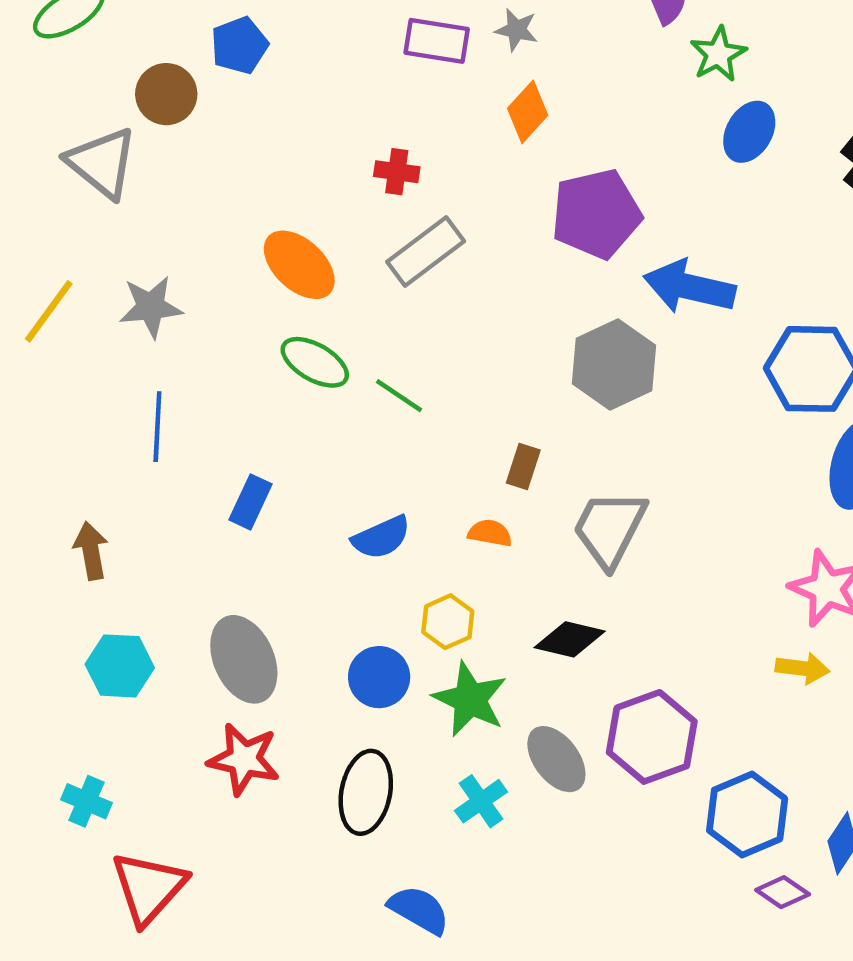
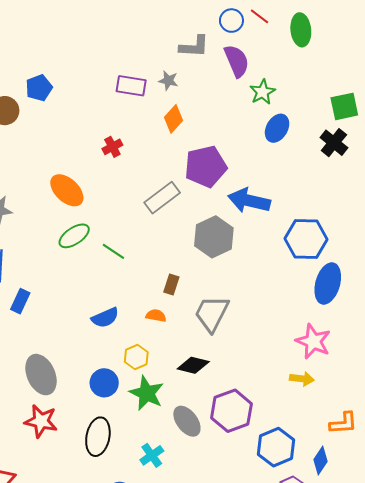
red cross: (397, 172) -> (112, 147), turned -36
gray rectangle: (426, 251) -> (162, 198), moved
green ellipse: (315, 362) -> (74, 236), turned -64
blue rectangle: (250, 502) -> (20, 301), moved
cyan cross: (481, 801) -> (152, 455), moved

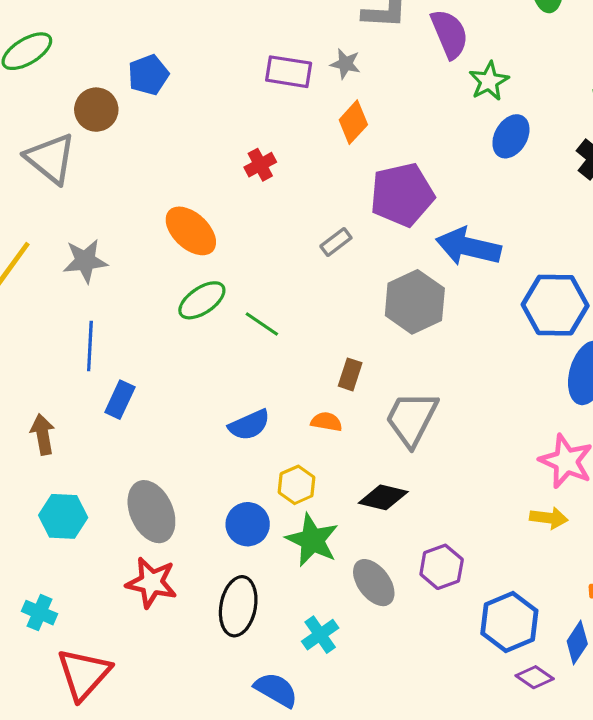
gray rectangle: (162, 198) -> (336, 242), size x0.6
purple hexagon: (231, 411) -> (442, 567), size x0.7

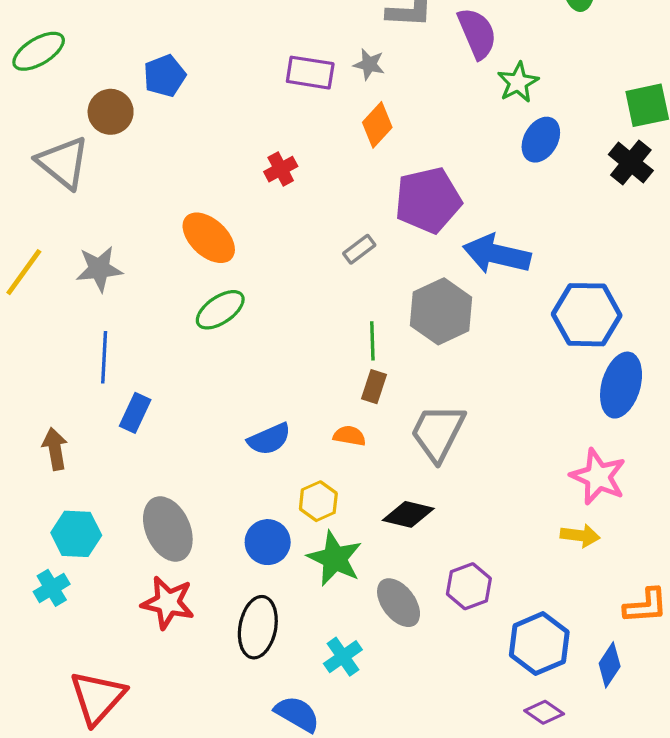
green line: (262, 324) -> (372, 341), moved, turned 54
cyan cross: (39, 613) -> (52, 588), moved, turned 36
purple diamond: (535, 677) -> (544, 712), moved

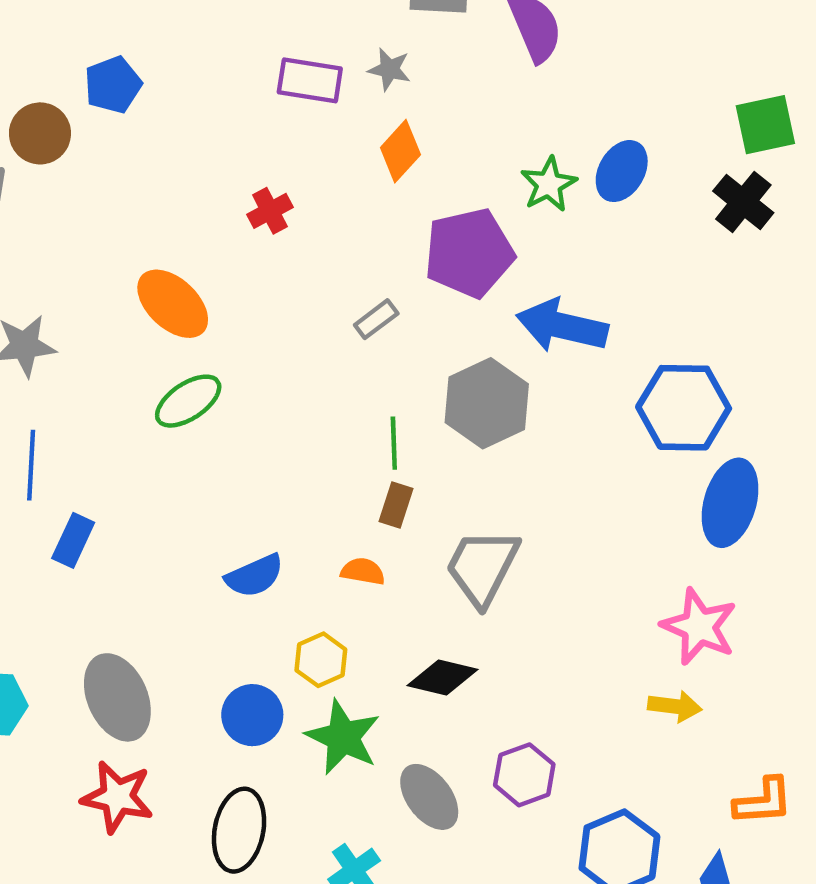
green star: (518, 82) -> (549, 184), moved

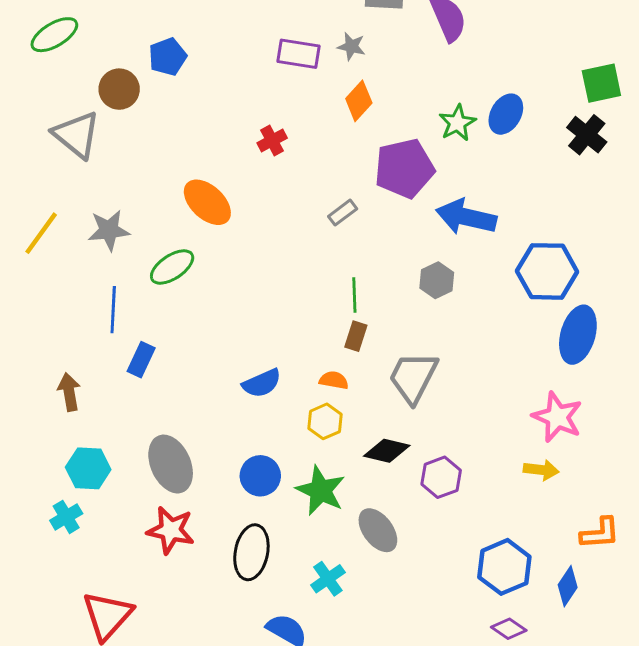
green ellipse: (188, 401) -> (172, 267), moved
gray hexagon: (487, 403) -> (437, 280), moved, size x0.6
yellow hexagon: (321, 660) -> (325, 421), moved
purple hexagon: (524, 775) -> (441, 477), moved

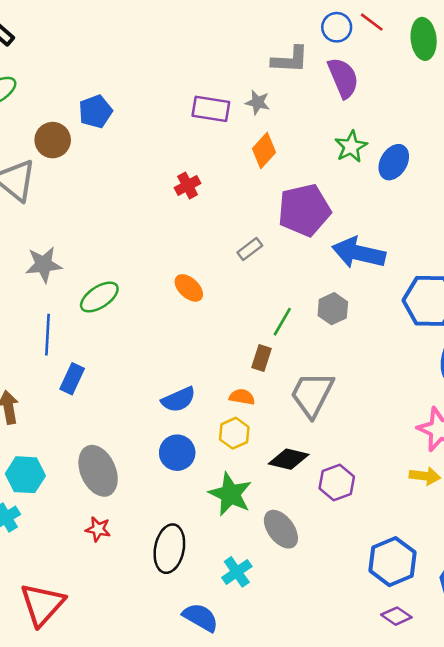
green star: (457, 123) -> (351, 147), moved
orange ellipse: (207, 202) -> (189, 288), moved, size x0.7
green line: (354, 295) -> (282, 322), moved, turned 32
blue circle: (260, 476) -> (177, 453), moved
red star: (171, 530) -> (98, 529), size x0.6

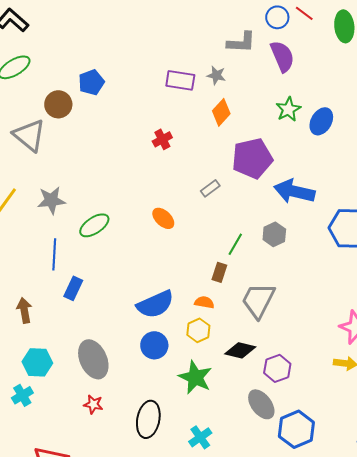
blue semicircle: (178, 399) -> (155, 304), size x1.4
gray ellipse: (281, 529) -> (261, 404), moved
blue hexagon: (392, 562) -> (296, 429), moved

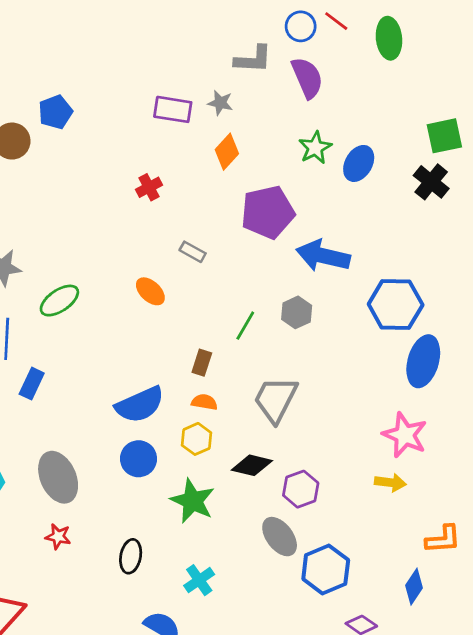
gray rectangle: (210, 188) -> (193, 252), moved, turned 66
brown rectangle: (219, 272) -> (202, 363), moved
black ellipse: (148, 419) -> (131, 556), size x0.7

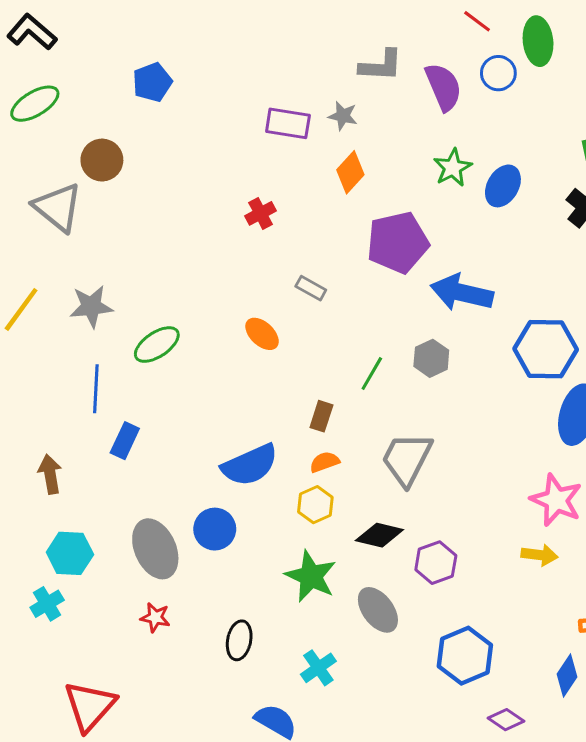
blue circle: (301, 26) -> (498, 73), moved
blue pentagon: (55, 112) -> (152, 82), moved
orange semicircle: (204, 402) -> (325, 462), turned -30
blue circle: (139, 459) -> (215, 529), moved
gray ellipse: (280, 537) -> (378, 610), moved

